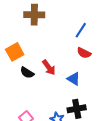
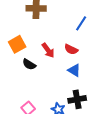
red semicircle: (84, 53) -> (71, 49), moved
red arrow: (49, 67) -> (48, 50), moved

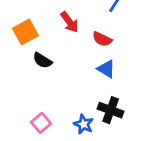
red arrow: (48, 50) -> (69, 22), moved
black cross: (77, 99) -> (111, 110), turned 30

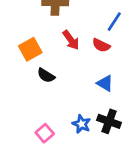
red semicircle: (102, 39) -> (101, 45), moved
blue star: (84, 124) -> (81, 124), moved

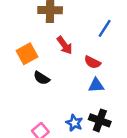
red semicircle: (101, 45) -> (92, 62), moved
blue triangle: (105, 83) -> (96, 85), turned -35

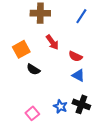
blue line: (105, 28) -> (81, 16), moved
blue triangle: (96, 85) -> (78, 75), turned 32

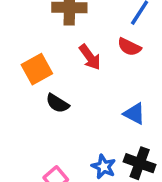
red semicircle: (75, 56) -> (129, 47), moved

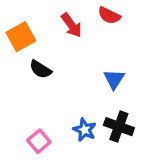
blue triangle: (134, 114) -> (114, 79), turned 35

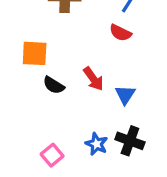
red arrow: (72, 25) -> (93, 79), moved
orange square: (21, 37) -> (35, 53), turned 32

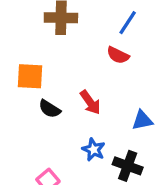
blue triangle: (125, 95) -> (142, 120), moved, turned 45
blue star: (97, 144) -> (94, 150), moved

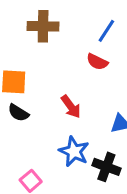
black semicircle: (50, 109) -> (18, 113), moved
blue star: (94, 150) -> (74, 151), size x1.4

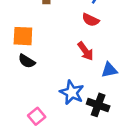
red arrow: (71, 107) -> (86, 51), moved

